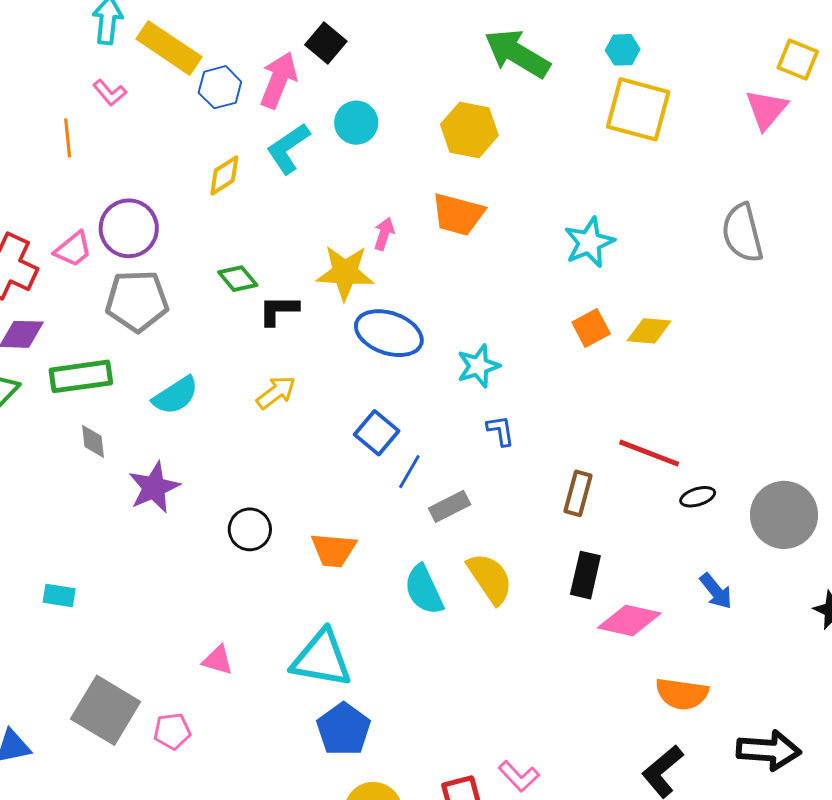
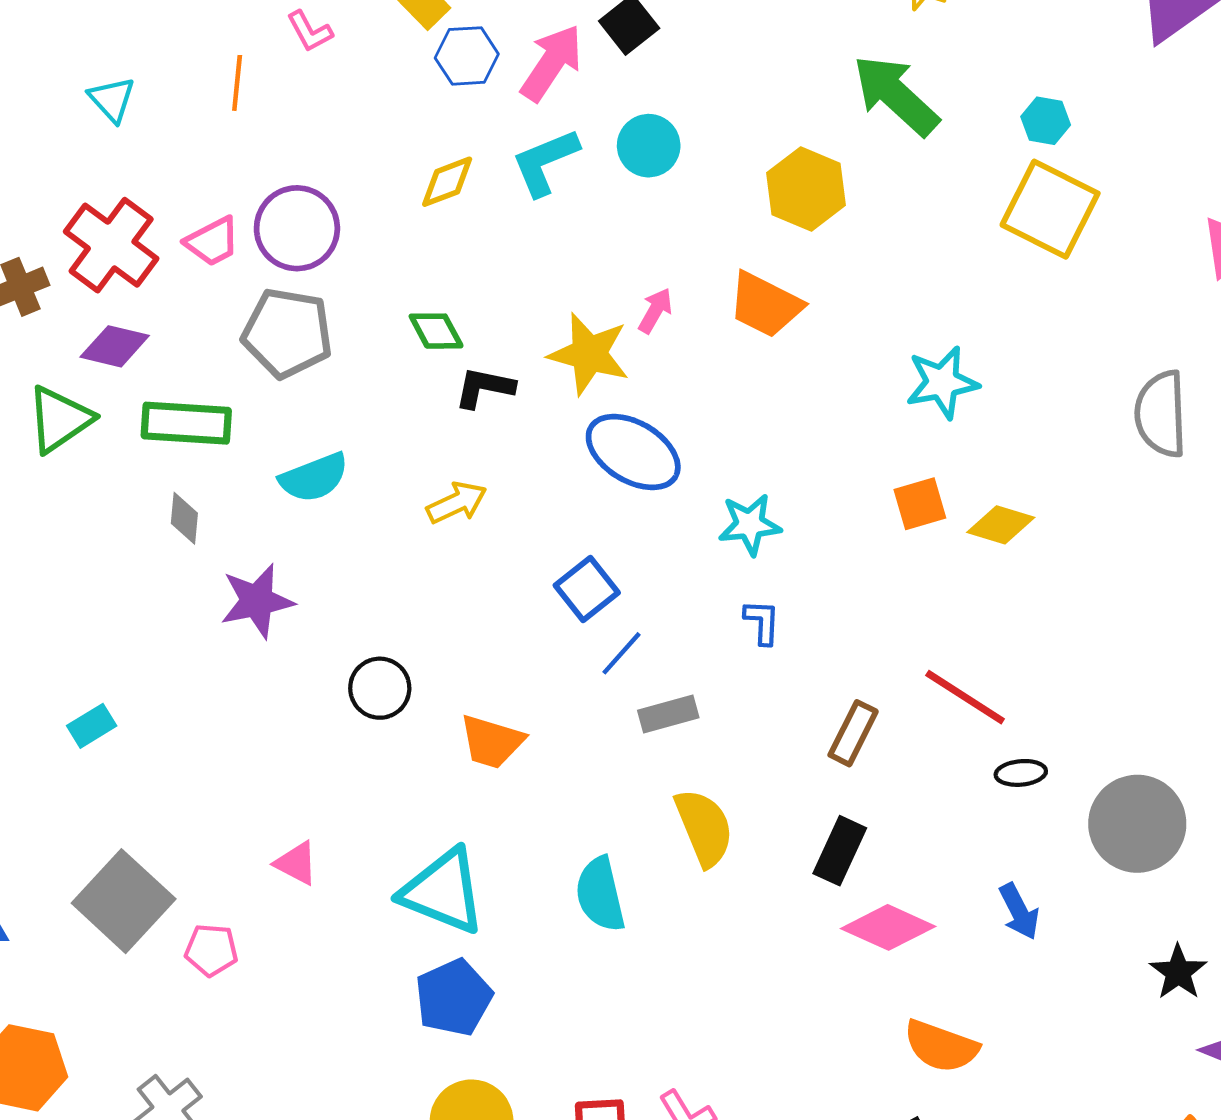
cyan semicircle: (424, 590) -> (600, 894), moved
cyan rectangle: (59, 596) -> (92, 726), turned -52

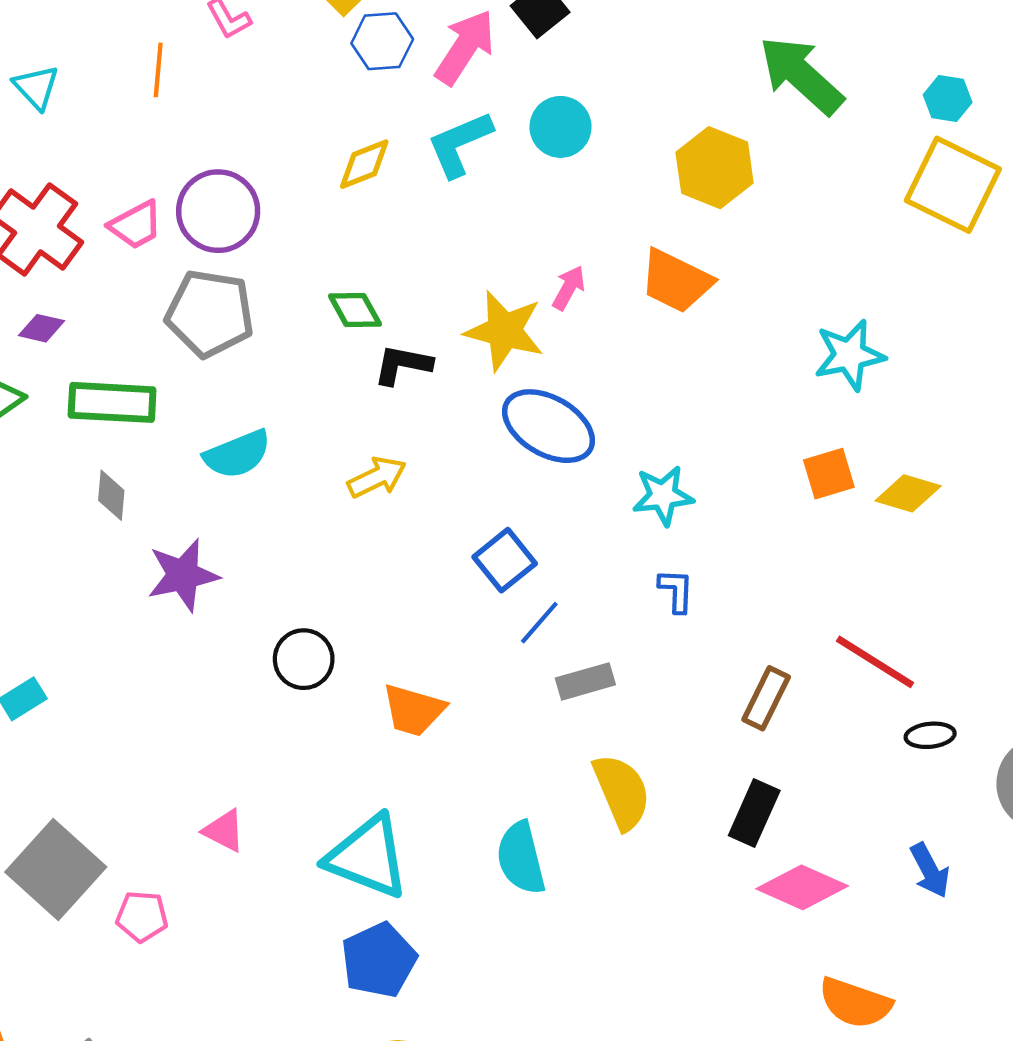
purple diamond: (115, 346) -> (41, 328), size x0.7

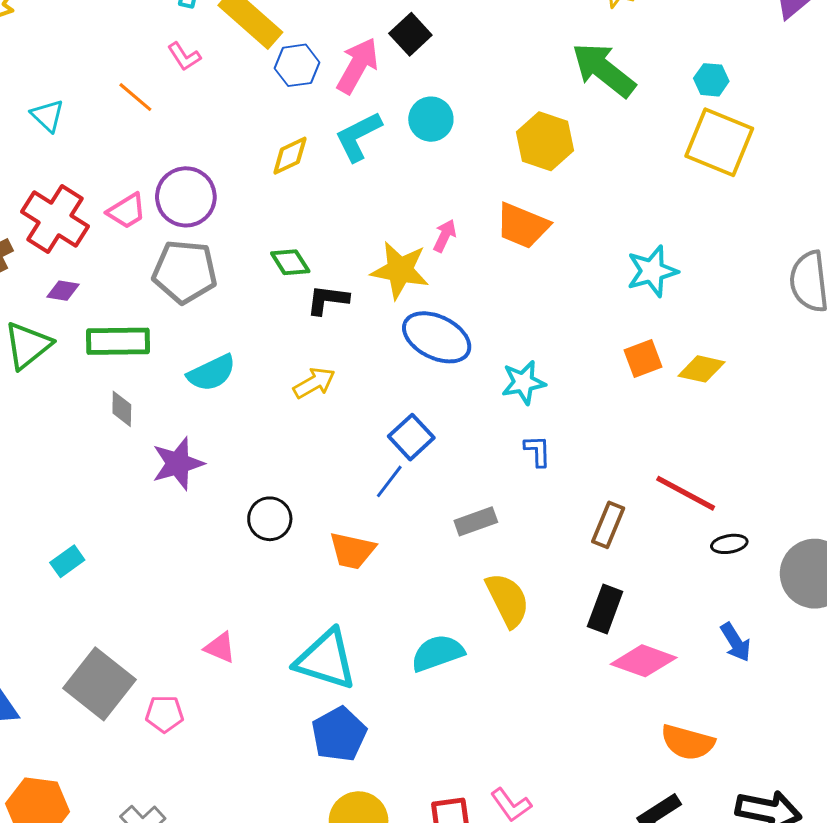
orange line: (158, 70) -> (135, 97), turned -51
blue line: (539, 623) -> (389, 481), moved
cyan semicircle: (521, 858) -> (437, 653), turned 88

